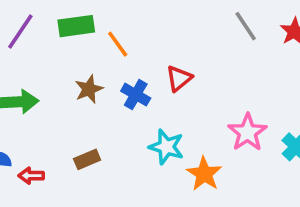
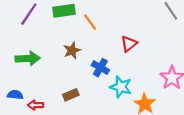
blue cross: (136, 95) -> (100, 68), moved

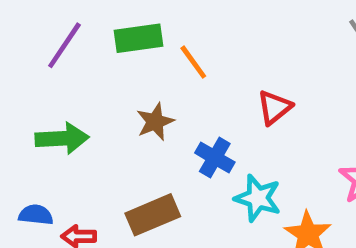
brown rectangle: (71, 95) -> (153, 215), size x1.5

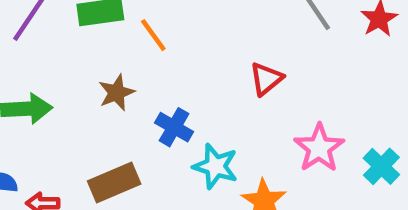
red triangle: (274, 107) -> (266, 79), moved

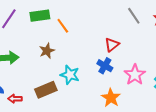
blue cross: (174, 127) -> (105, 66), moved
cyan star: (215, 166) -> (70, 75), moved

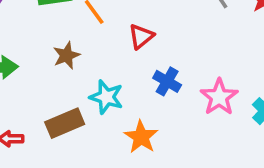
red triangle: (112, 45) -> (141, 36), moved
orange star: (111, 98) -> (141, 137), moved

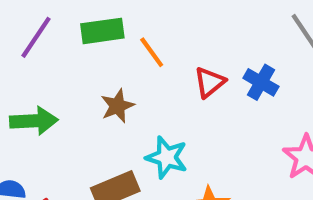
blue cross: (167, 81) -> (261, 82), moved

